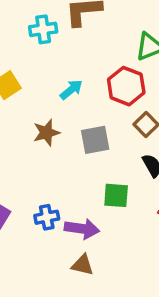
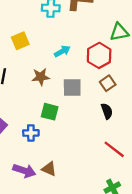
green square: (116, 195) -> (50, 112), moved
purple arrow: (82, 229) -> (24, 171), moved

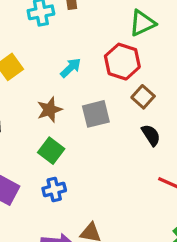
green square: (50, 112) -> (51, 151), moved, turned 36

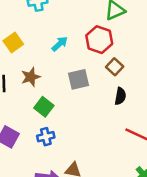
brown star: (49, 110) -> (31, 77), moved
black semicircle: (151, 135) -> (120, 96), turned 42

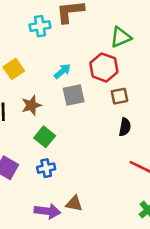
brown square: (115, 67) -> (119, 96), turned 35
gray square: (78, 79) -> (74, 95), moved

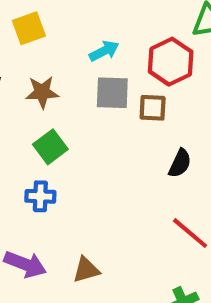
brown square: (119, 96) -> (153, 108), moved
brown triangle: (74, 204) -> (86, 270), moved, turned -42

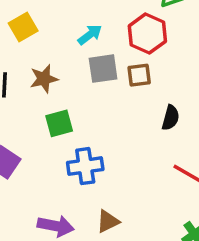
green square: (50, 147) -> (59, 123), turned 32
blue cross: (40, 196) -> (85, 166), moved, size x1.4

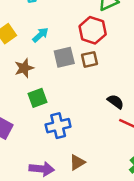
cyan arrow: (90, 35) -> (40, 35), moved
black semicircle: (171, 118) -> (116, 102), moved, turned -63

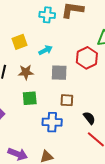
brown square: (90, 59) -> (67, 100), moved
blue cross: (58, 126) -> (52, 122), moved

